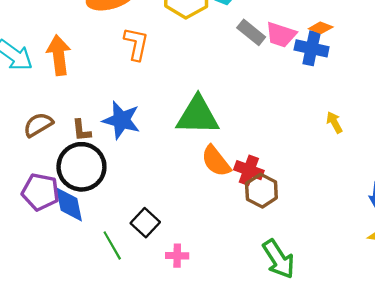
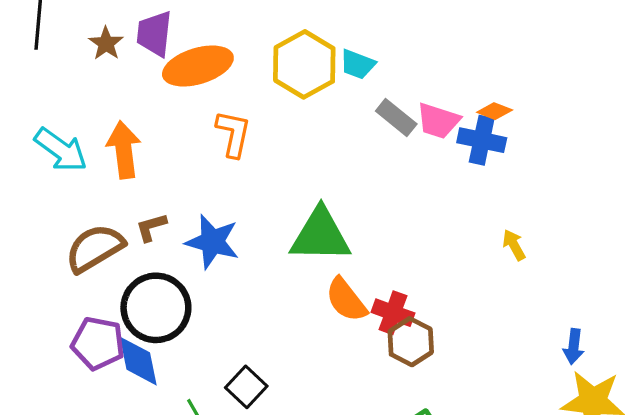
brown semicircle: (38, 125) -> (95, 248), size x1.4
brown L-shape: (81, 130) -> (151, 227), moved, turned 80

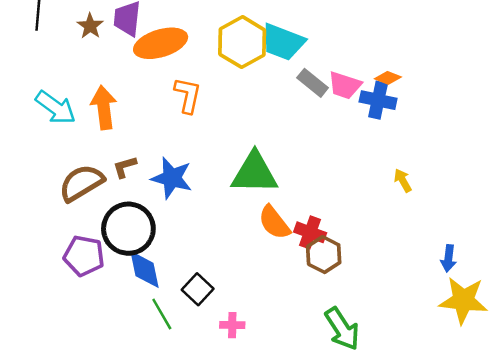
cyan trapezoid: (358, 64) -> (283, 42), size x1.6
blue diamond: (138, 361) -> (144, 269), moved

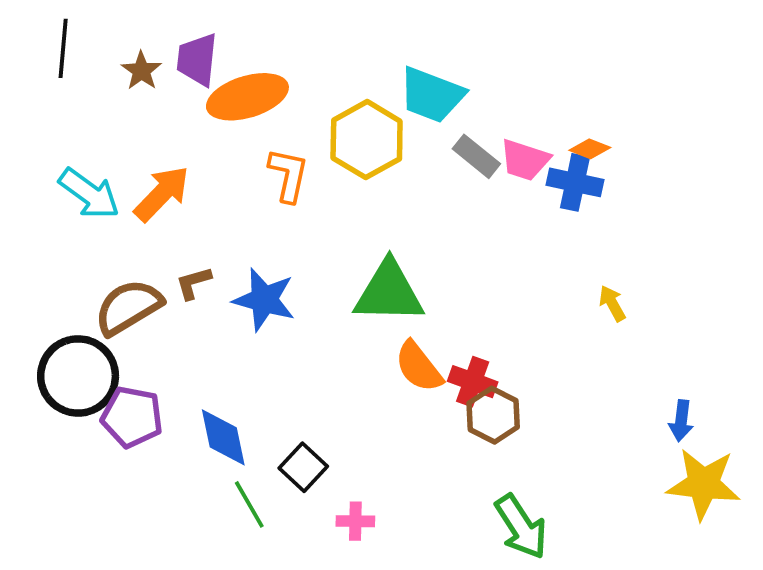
yellow hexagon: (242, 42) -> (367, 140), moved
orange arrow: (104, 108) -> (162, 194), turned 51
black circle: (128, 229) -> (78, 376), moved

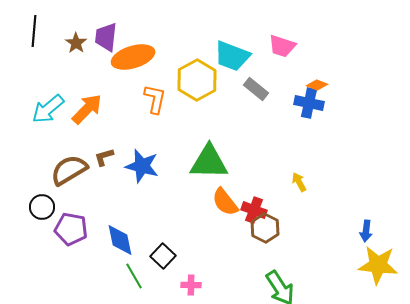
pink trapezoid: (525, 160) -> (282, 46), moved
cyan arrow: (89, 194) -> (48, 109), turned 104
yellow arrow: (612, 303) -> (299, 182), moved
black circle: (78, 376) -> (42, 207), size x0.6

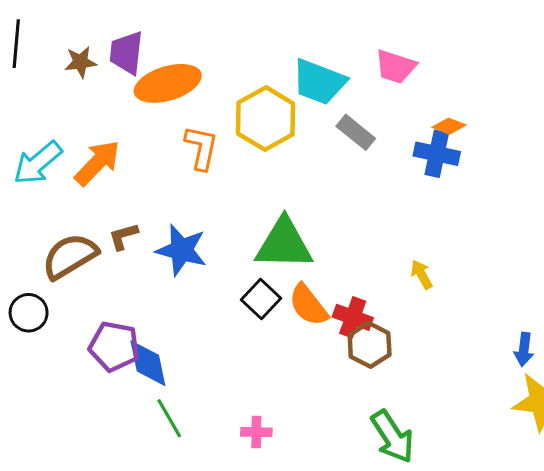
brown star: (76, 43) -> (81, 62), turned 30
purple pentagon: (71, 229) -> (114, 346), moved
black square: (163, 256) -> (261, 299), moved

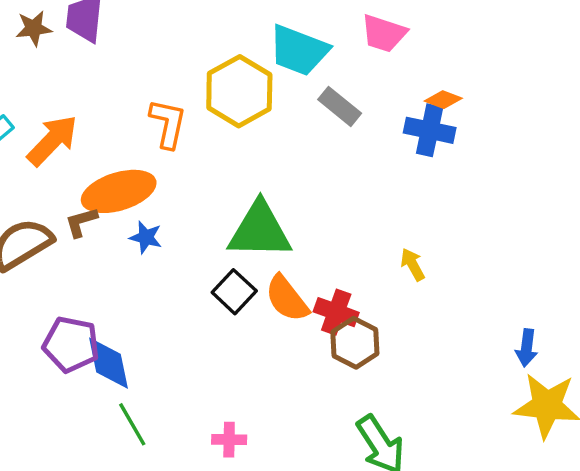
orange ellipse: (168, 83) -> (119, 191), moved
blue star: (181, 250) -> (146, 237), size x0.6

